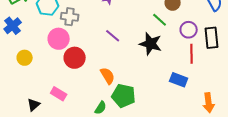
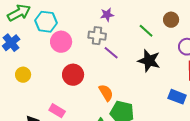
gray cross: (70, 17) -> (97, 36), moved
green line: (160, 20) -> (146, 31), moved
pink circle: (59, 39) -> (61, 42), moved

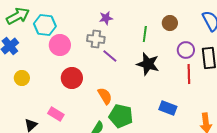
green line: (146, 31) -> (145, 34), turned 56
blue rectangle: (177, 97) -> (168, 108), moved

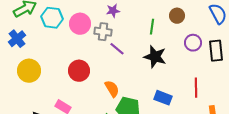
pink circle: (60, 45) -> (80, 24), moved
red line: (189, 74) -> (196, 88), moved
yellow circle: (22, 78) -> (29, 71), size x1.5
blue rectangle: (168, 108) -> (163, 98), moved

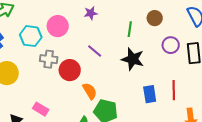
cyan hexagon: (52, 18) -> (31, 36), moved
gray cross: (103, 32) -> (49, 59), moved
red circle: (79, 71) -> (70, 70), moved
blue rectangle: (163, 98) -> (150, 94), moved, turned 60

